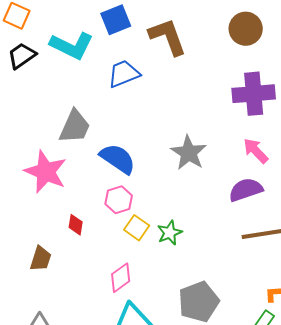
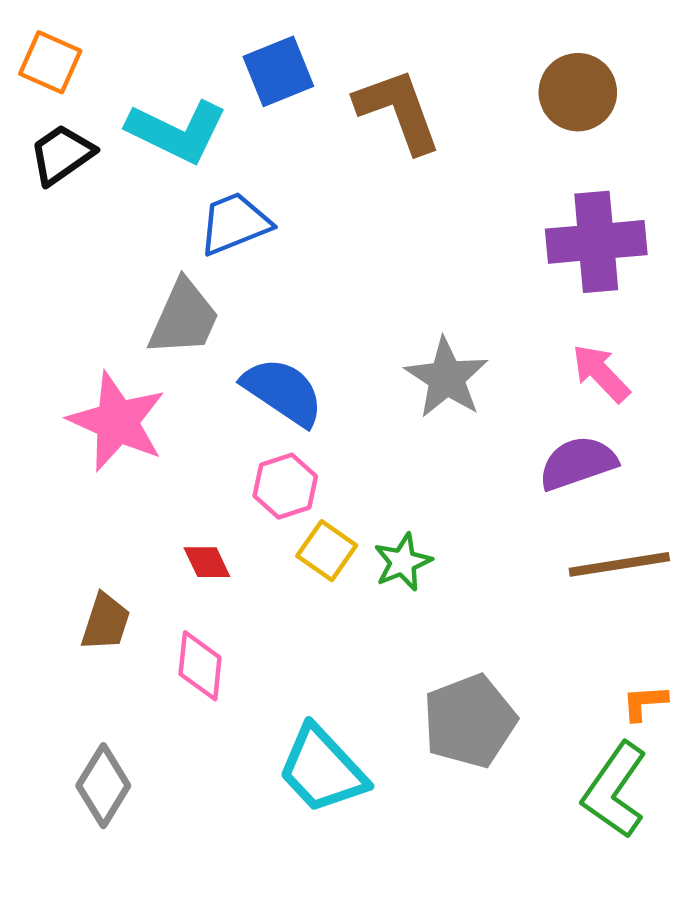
blue trapezoid: (124, 74) -> (235, 223), moved
red diamond: (76, 225) -> (207, 562), moved, turned -35
pink diamond: (121, 278) -> (200, 666), moved, turned -48

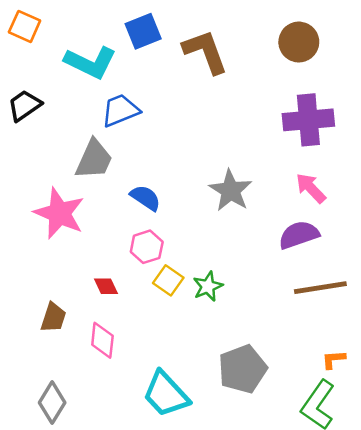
black trapezoid: (62, 154) -> (25, 106), moved
blue semicircle: (283, 392) -> (146, 198), size x0.7

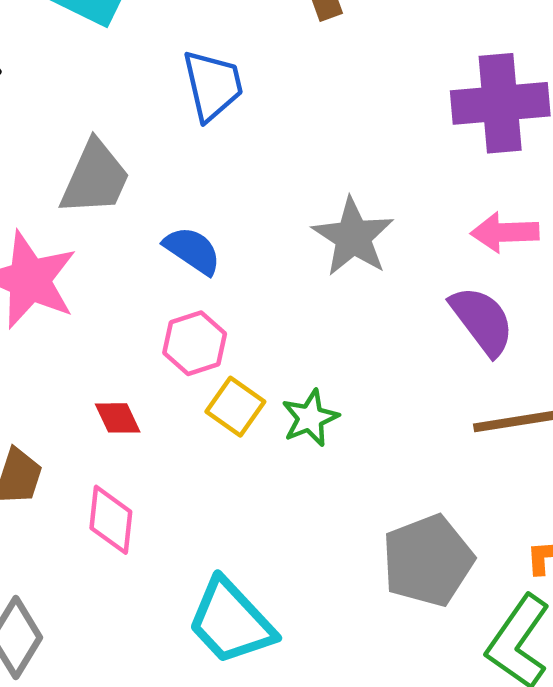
blue trapezoid: (120, 110) -> (213, 85), moved, turned 99
pink arrow: (311, 188) -> (505, 232), turned -48
purple semicircle: (299, 235) -> (482, 321), turned 72
gray pentagon: (243, 369) -> (428, 561), moved

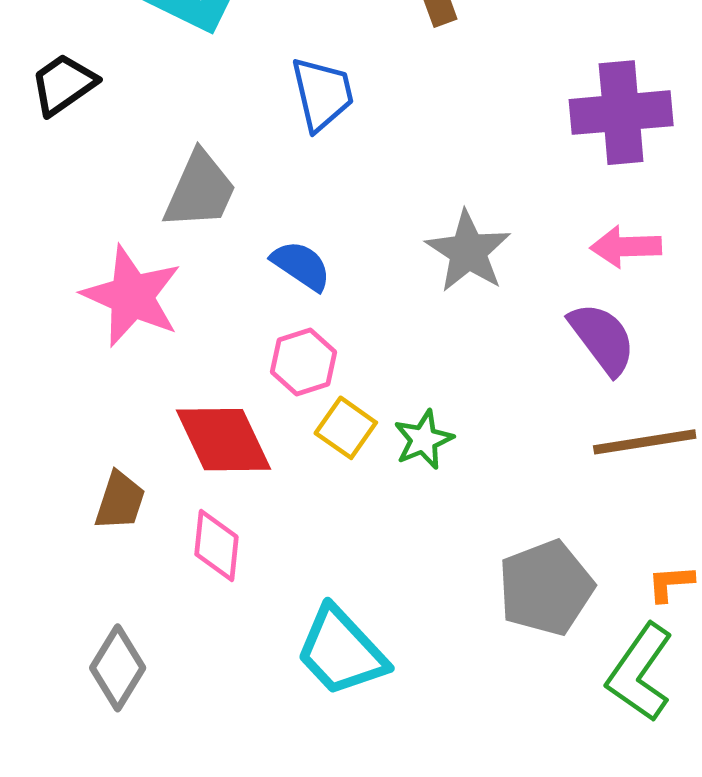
red diamond: (118, 418) -> (224, 440), size x2.0

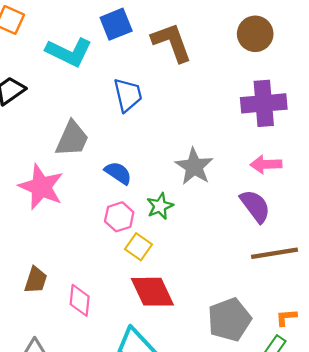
red diamond: (224, 440) -> (152, 292), moved
green star: (423, 440) -> (160, 206), moved

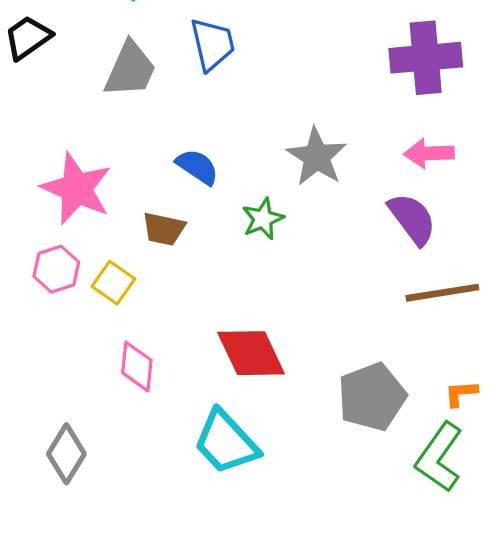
gray trapezoid: (72, 139) -> (130, 69), moved
pink hexagon: (119, 217) -> (56, 269), moved
yellow square: (139, 247) -> (113, 283), moved
brown trapezoid: (36, 280) -> (164, 229), moved, turned 84

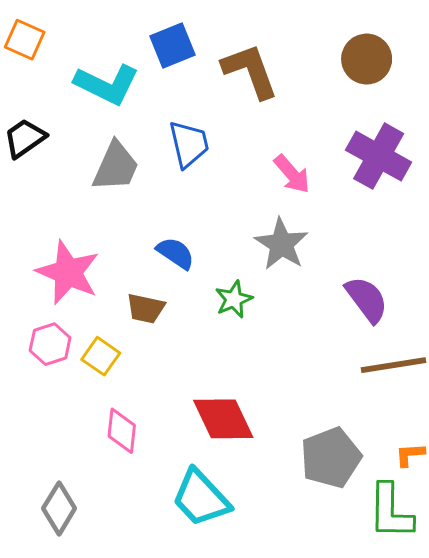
purple cross: (426, 58) -> (379, 156), turned 34
pink arrow: (429, 153) -> (292, 174), moved, turned -129
green L-shape: (439, 457) -> (391, 511), turned -34

